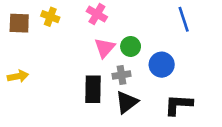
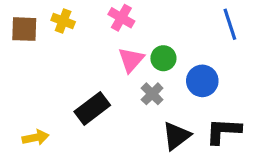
gray cross: (121, 75) -> (152, 94), turned -36
yellow arrow: (18, 76) -> (36, 138), moved
black rectangle: (93, 89) -> (92, 108), moved, turned 52
black triangle: (127, 102) -> (176, 136), moved

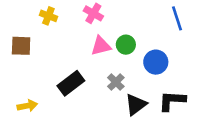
brown square: (24, 29) -> (21, 46), moved
pink triangle: (131, 60) -> (101, 46), turned 35
gray cross: (152, 94) -> (116, 82), moved

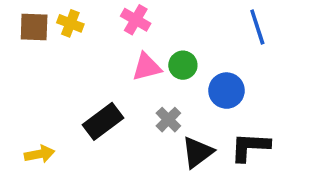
brown square: (21, 46) -> (34, 27), moved

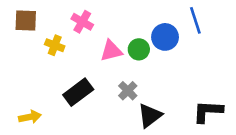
pink cross: (136, 20) -> (82, 22), moved
yellow cross: (70, 23) -> (55, 45), moved
blue circle: (226, 91) -> (165, 37), moved
black L-shape: (250, 147) -> (208, 111), moved

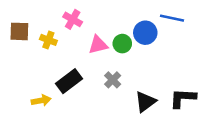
brown square: (26, 20) -> (19, 31), moved
blue line: (195, 20) -> (172, 18), turned -60
black triangle: (150, 116) -> (145, 102), moved
yellow arrow: (30, 117) -> (41, 100), moved

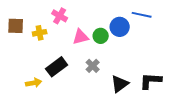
yellow cross: (48, 40) -> (40, 33), turned -32

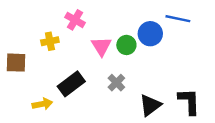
brown square: (16, 26) -> (16, 63), moved
pink triangle: (81, 37) -> (101, 46), turned -48
black L-shape: (151, 81) -> (189, 101), turned 85

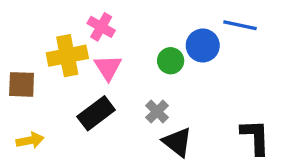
yellow cross: (50, 41) -> (67, 56), size x1.6
pink triangle: (101, 46) -> (108, 68), moved
yellow arrow: (42, 104) -> (30, 140), moved
black triangle: (150, 105) -> (177, 142), moved, turned -45

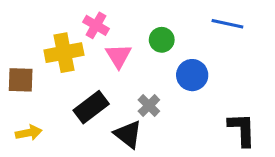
blue circle: (203, 45) -> (192, 75), moved
green circle: (171, 61) -> (162, 40), moved
pink triangle: (108, 68) -> (118, 56), moved
black triangle: (177, 142) -> (128, 134), moved

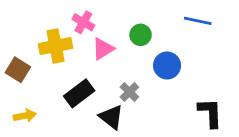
pink triangle: (118, 56) -> (103, 49), turned 30
brown square: (21, 80) -> (18, 70), turned 30

